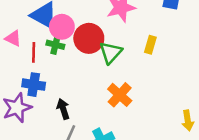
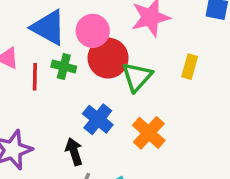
pink circle: (62, 27) -> (93, 31), moved
blue cross: (34, 85) -> (98, 119), moved, turned 30

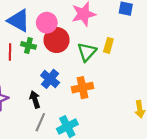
green triangle: (137, 77) -> (87, 52), moved
orange cross: (149, 133) -> (82, 88), turned 36

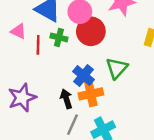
green triangle: (87, 52) -> (117, 68), moved
orange cross: (82, 88) -> (91, 94), moved

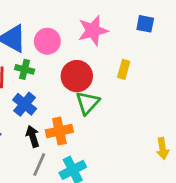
red circle: (91, 31) -> (77, 76), moved
blue cross: (83, 76) -> (25, 104), moved

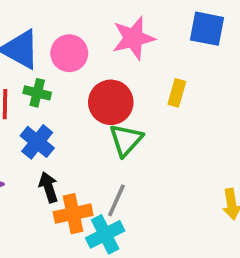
blue square: (145, 24) -> (207, 29), size x1.4
orange cross: (59, 131) -> (73, 214), moved
gray line: (39, 165) -> (116, 200), moved

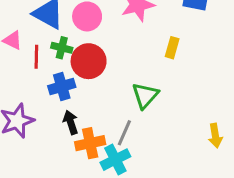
red circle: (111, 102) -> (89, 61), moved
green triangle: (126, 140) -> (145, 95), moved
blue cross: (37, 142) -> (62, 86), turned 35

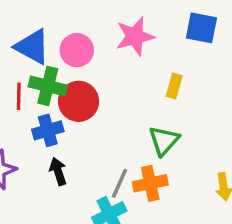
green cross: (62, 48) -> (48, 86), size x1.5
green triangle: (145, 95) -> (164, 141), moved
orange cross: (90, 143) -> (150, 183), moved

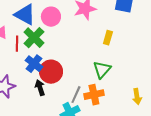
green cross: (48, 86) -> (34, 38), turned 30
red circle: (79, 101) -> (51, 72), moved
blue cross: (48, 130) -> (34, 64), turned -36

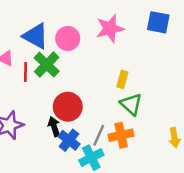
yellow rectangle: (108, 38) -> (122, 79), moved
blue cross: (34, 64) -> (69, 140), moved
green triangle: (102, 70) -> (131, 104), turned -30

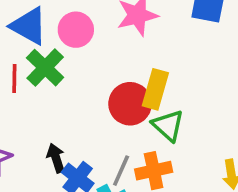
yellow rectangle: (122, 79) -> (155, 89), size x1.5
red circle: (68, 107) -> (130, 104), moved

